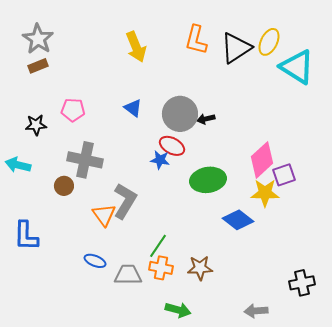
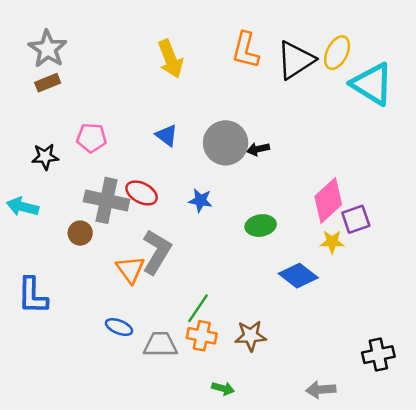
red ellipse: (172, 146) -> (142, 193), moved
green ellipse: (208, 180) -> (261, 226), size x0.7
yellow star: (265, 193) -> (332, 242), size x0.7
green arrow: (178, 310) -> (223, 388), size x0.7

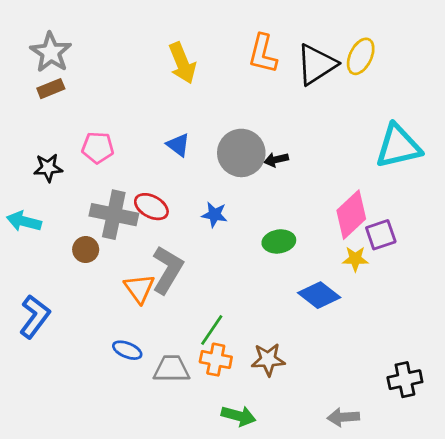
cyan triangle: (372, 84) -> (398, 146), moved, turned -45
blue L-shape: (33, 296) -> (35, 317), turned -144
green arrow: (223, 388) -> (239, 416), size x1.4

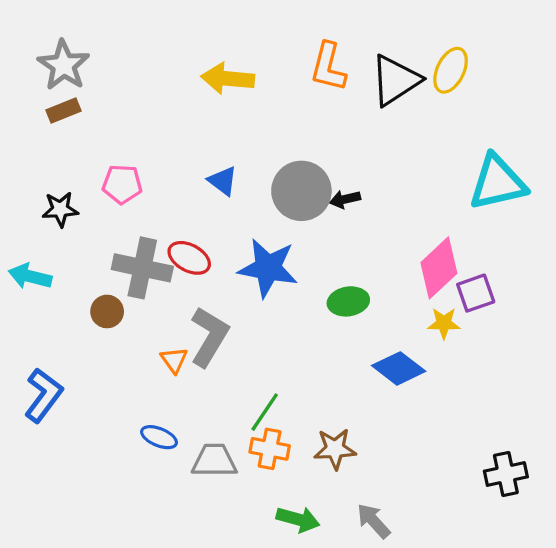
yellow arrow: (182, 63) -> (228, 79), turned 117
blue star: (214, 215) -> (268, 268), size x1.8
orange triangle: (139, 288) -> (174, 360), size x0.7
gray arrow: (343, 417) -> (373, 521), moved, turned 52

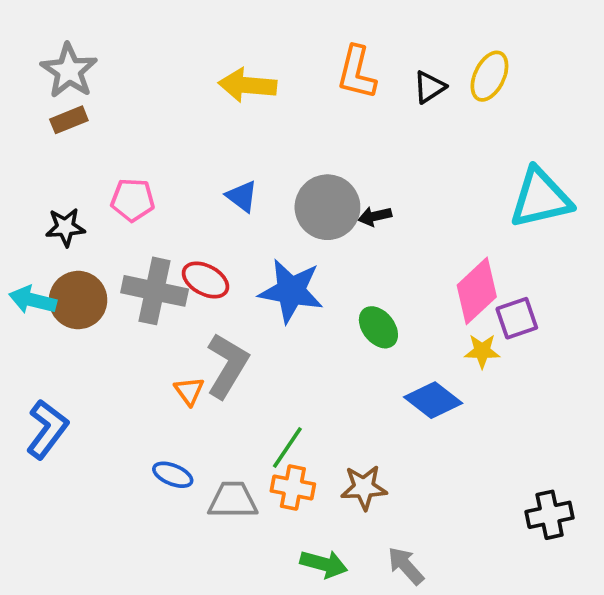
black triangle: (395, 80) -> (429, 87), size x0.6
green ellipse: (348, 301) -> (378, 327), turned 60
brown circle: (107, 311) -> (78, 300), moved, size x1.6

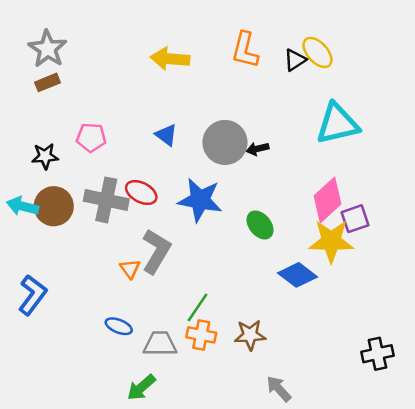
yellow ellipse: (489, 76) -> (317, 52), moved, turned -68
cyan triangle: (540, 198) -> (337, 124), moved
yellow star: (482, 351) -> (331, 241), size x1.8
green arrow: (324, 564) -> (141, 387), moved, turned 124

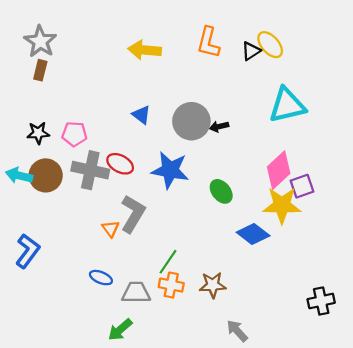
brown rectangle: (47, 82) -> (40, 70), turned -54
pink pentagon: (91, 137) -> (74, 134), moved

